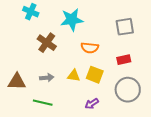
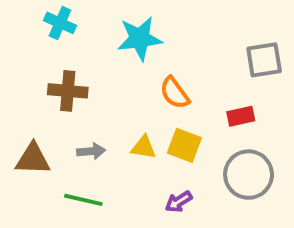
gray square: (125, 27) -> (264, 60), moved
brown cross: (47, 43) -> (68, 91), moved, turned -30
orange semicircle: (90, 48) -> (175, 93), turned 48

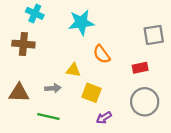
brown cross: (68, 91) -> (23, 44), moved
yellow square: (184, 145) -> (91, 93), moved
yellow triangle: (144, 147) -> (73, 70), moved

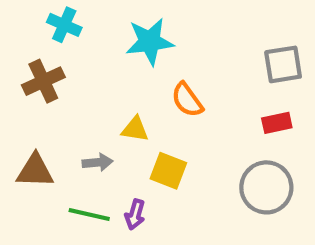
brown cross: (23, 44) -> (43, 81), turned -30
red rectangle: (140, 68) -> (277, 123), moved
purple arrow: (104, 118) -> (135, 215), moved, turned -42

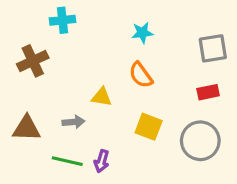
cyan cross: (64, 25) -> (62, 20), moved, turned -30
cyan star: (150, 42) -> (142, 33), moved, size x0.6
yellow square: (168, 171) -> (149, 127), moved

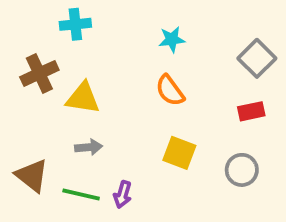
gray square: (213, 48) -> (257, 58), turned -36
yellow triangle: (102, 97) -> (83, 98), moved, size x1.4
brown triangle: (26, 128) -> (32, 176), moved, turned 36
gray circle: (200, 141) -> (242, 170), size x0.7

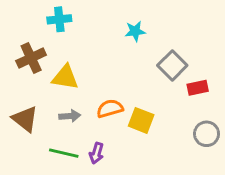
gray square: (257, 58) -> (172, 65), moved
orange semicircle: (170, 90) -> (110, 109), moved, turned 110
gray circle: (242, 170) -> (207, 134), moved
brown triangle: (32, 176) -> (25, 119), moved

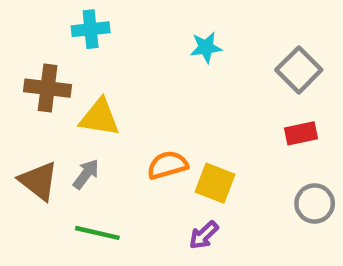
brown cross: (31, 58) -> (48, 88), turned 32
gray square: (172, 65) -> (299, 70), moved
gray arrow: (70, 116) -> (86, 174), moved, turned -48
purple arrow: (96, 153) -> (204, 235), moved, turned 30

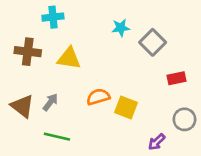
gray square: (299, 70) -> (153, 42), moved
yellow triangle: (100, 117) -> (69, 58), moved
purple arrow: (204, 235) -> (157, 142), moved

